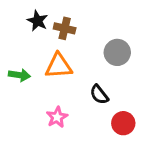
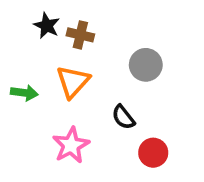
orange triangle: (59, 66) -> (73, 82), turned -44
pink star: (57, 117) -> (71, 145), size x1.4

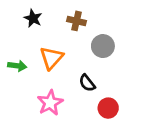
brown cross: (80, 35) -> (77, 21), moved

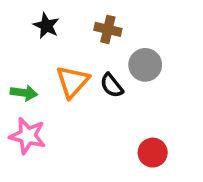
black semicircle: (87, 83) -> (112, 85), moved
pink star: (50, 103) -> (28, 136), moved, turned -30

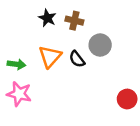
black star: (46, 26) -> (47, 18), moved
red circle: (153, 153) -> (127, 99), moved

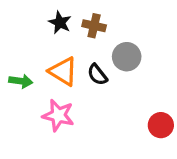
orange triangle: (50, 57) -> (63, 71), turned -40
pink star: (19, 94) -> (58, 115), moved

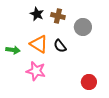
gray circle: (127, 57) -> (83, 27), moved
red circle: (161, 125) -> (89, 82), moved

